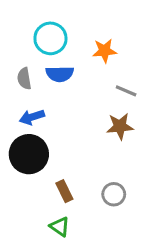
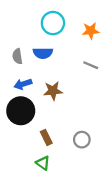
cyan circle: (50, 38) -> (53, 23), moved
orange star: (104, 51) -> (91, 31), moved
brown star: (120, 126) -> (53, 91), moved

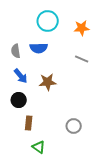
blue arrow: (23, 84) -> (21, 76), turned -112
black circle: (21, 111) -> (19, 100), size x0.6
brown rectangle: (46, 137) -> (29, 123), moved, turned 32

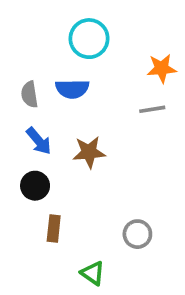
orange star: (82, 28) -> (162, 68), moved
gray line: (82, 59) -> (152, 109), turned -32
green triangle: (39, 147) -> (93, 273), moved

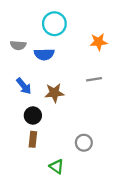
gray semicircle: (29, 94) -> (18, 45), moved, turned -77
gray line: (152, 109) -> (94, 79), moved
black circle: (35, 186) -> (33, 115), moved

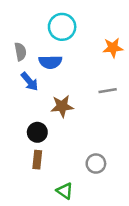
gray semicircle: (18, 45) -> (20, 52), turned -105
blue arrow: (24, 86) -> (30, 82), moved

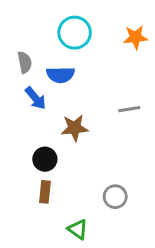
orange star: (113, 48) -> (135, 37), moved

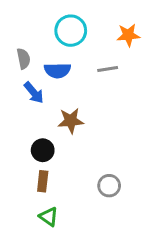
gray line: (129, 109) -> (108, 69), moved
green triangle: (78, 229) -> (49, 217), moved

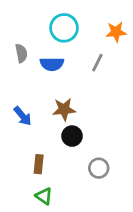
gray line: (108, 69) -> (97, 63), turned -54
blue arrow: (34, 93) -> (23, 116), moved
black circle: (43, 150) -> (72, 136), moved

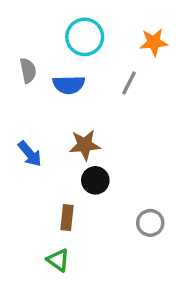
brown rectangle: (39, 164) -> (67, 218), moved
gray circle: (99, 168) -> (150, 223), moved

